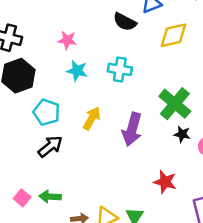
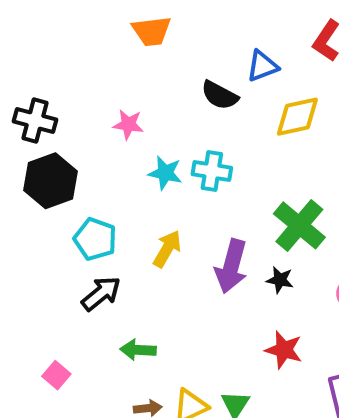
cyan star: (77, 71) -> (165, 173), moved
black star: (182, 134) -> (280, 280), moved
green arrow: (50, 197) -> (138, 350), moved

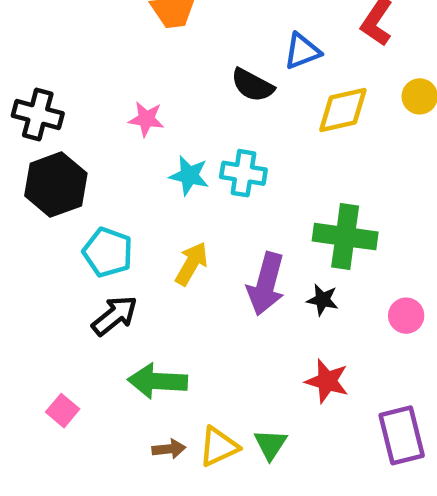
green cross: (299, 225) -> (345, 237), turned -32
green arrow: (138, 350) -> (158, 381), size x1.4

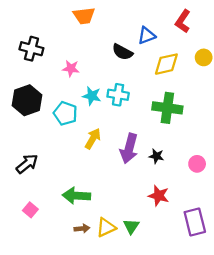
black cross: (38, 114) -> (31, 49), moved
green cross: (345, 237) -> (167, 108), moved
cyan pentagon: (108, 252) -> (65, 113), moved
black arrow: (115, 316) -> (27, 164), moved

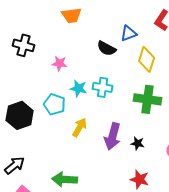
yellow diamond: (166, 64) -> (147, 59), turned -60
black hexagon: (27, 100) -> (20, 115), moved
black arrow: (27, 164) -> (15, 165), moved

